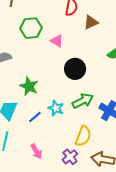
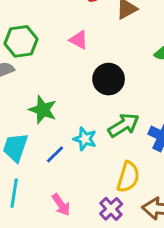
green hexagon: (31, 28) -> (21, 41), moved

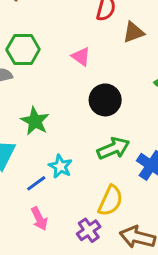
cyan star: (85, 139) -> (60, 166), moved
blue line: (55, 154) -> (36, 183), moved

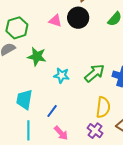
black circle: (105, 100) -> (78, 18), moved
green star: (35, 121) -> (37, 56), moved
cyan star: (60, 166) -> (62, 75), moved

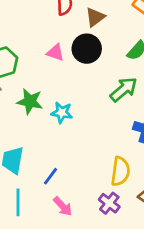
green arrow: (95, 73) -> (124, 89), moved
cyan star: (62, 75) -> (62, 113), moved

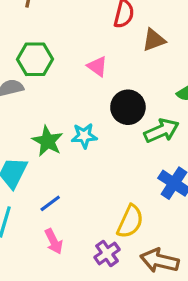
black circle: (87, 49) -> (128, 107), moved
green star: (30, 101) -> (47, 141), moved
cyan star: (62, 113) -> (84, 136), turned -30

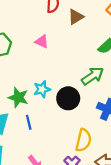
black circle: (128, 107) -> (68, 98), moved
blue line: (50, 203) -> (29, 122), moved, turned -56

